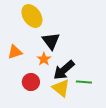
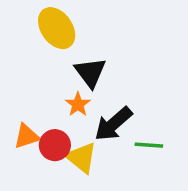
orange triangle: (15, 52) -> (26, 136), moved
yellow triangle: (61, 88) -> (81, 158), moved

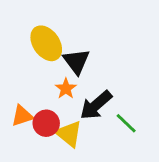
yellow ellipse: (57, 28) -> (46, 43), moved
green line: (149, 145) -> (126, 123), turned 40

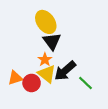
yellow ellipse: (46, 43) -> (46, 22), moved
yellow triangle: (69, 134) -> (47, 74), moved

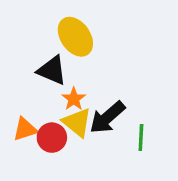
black triangle: (52, 41) -> (52, 70), moved, turned -30
green line: (85, 83) -> (141, 138), turned 49

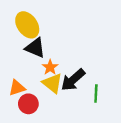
yellow ellipse: (75, 37) -> (27, 25), moved
red circle: (52, 138) -> (28, 104), moved

